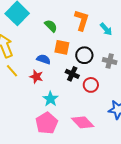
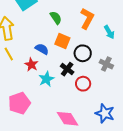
cyan star: (50, 99) -> (46, 79), moved
pink pentagon: (47, 123) -> (19, 103), moved

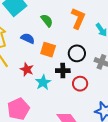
orange square: (62, 41) -> (48, 50), moved
blue semicircle: (42, 49) -> (28, 38), moved
black cross: (67, 69) -> (63, 71), turned -32

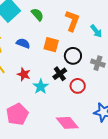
green semicircle: (47, 21) -> (37, 14), moved
orange square: (48, 50) -> (51, 45), moved
black cross: (63, 71) -> (60, 74), turned -32

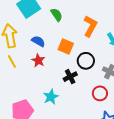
red star: (24, 74) -> (38, 60), moved
red circle: (78, 86) -> (100, 93), moved
cyan star: (41, 87) -> (51, 97), moved

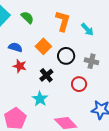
orange square: (66, 47) -> (43, 46), turned 35
black cross: (70, 77) -> (46, 75), moved
red circle: (100, 93) -> (79, 84), moved

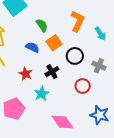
green semicircle: (27, 17) -> (42, 25), moved
blue semicircle: (15, 47) -> (32, 47), moved
red star: (20, 66) -> (26, 74), moved

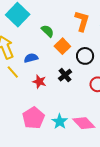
blue semicircle: (32, 47) -> (31, 58), moved, turned -32
cyan star: (42, 94) -> (60, 121), moved

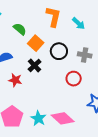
black cross: (65, 75) -> (35, 65), moved

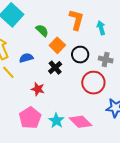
cyan arrow: (79, 23) -> (101, 28), turned -152
red circle: (74, 79) -> (93, 83), size x1.5
red star: (15, 80) -> (38, 89), moved

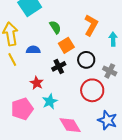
cyan star: (56, 121) -> (50, 101), moved

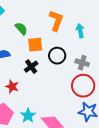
orange square: (66, 45) -> (35, 45), turned 35
red circle: (92, 90) -> (83, 86), moved
cyan star: (50, 101) -> (28, 116), moved

